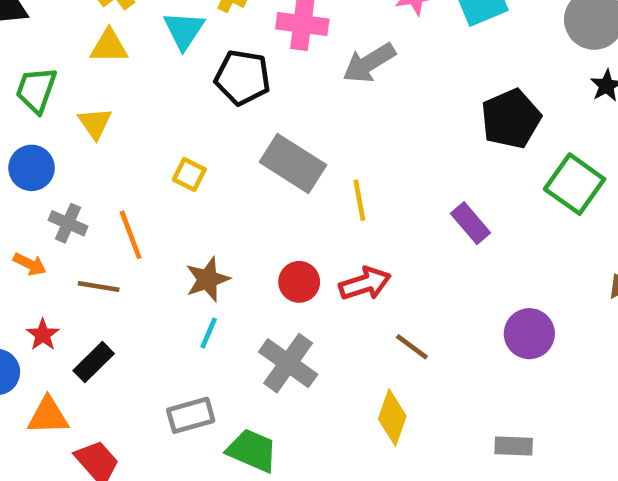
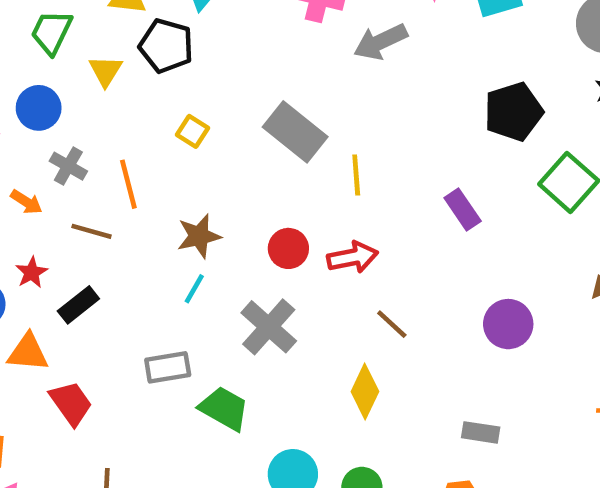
black pentagon: (243, 77) -> (166, 46), moved

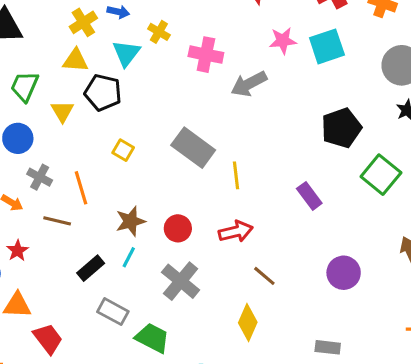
red circle: (288, 248) -> (178, 228), moved
black rectangle: (78, 305) -> (91, 268), moved
gray rectangle: (168, 367) -> (113, 312), turned 40

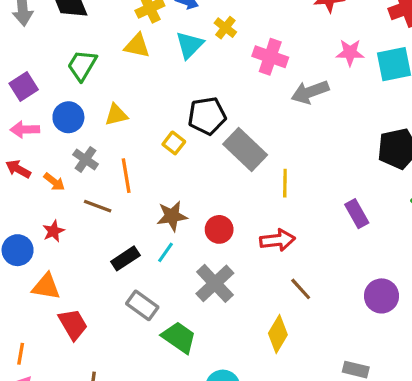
black pentagon: (103, 93) -> (207, 116), moved, turned -30
yellow triangle: (62, 111) -> (116, 115), moved, turned 40

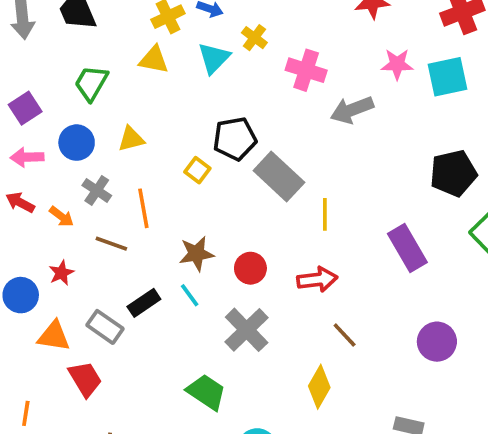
purple rectangle: (357, 214) -> (407, 248), size x1.4
cyan line: (165, 252) -> (190, 295), turned -70
gray rectangle: (142, 305) -> (105, 327), moved

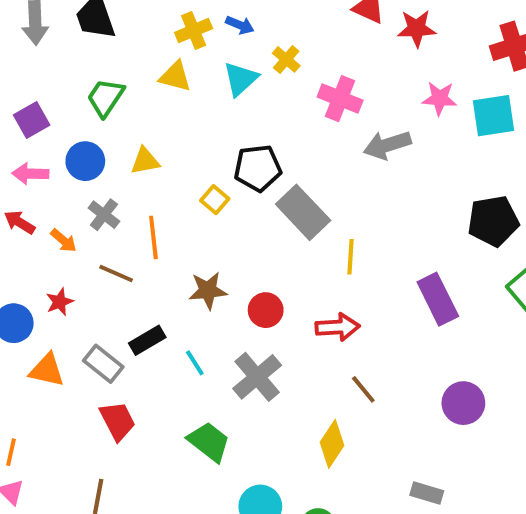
cyan line: (190, 295) -> (195, 363), moved
red trapezoid: (85, 379) -> (118, 421), moved

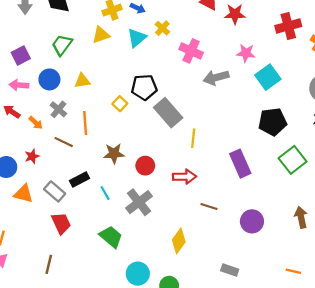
yellow triangle: (175, 76) -> (101, 35), turned -36
cyan square: (494, 116) -> (268, 77), moved, turned -30
brown line: (363, 389) -> (209, 206), moved, turned -35

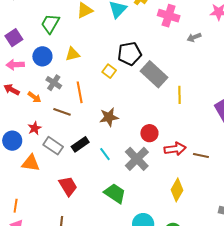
gray arrow: (216, 78) -> (194, 37), size x0.6
red circle: (145, 166) -> (149, 133), moved
red arrow: (184, 177) -> (175, 149), moved
gray rectangle: (55, 191) -> (53, 146), moved

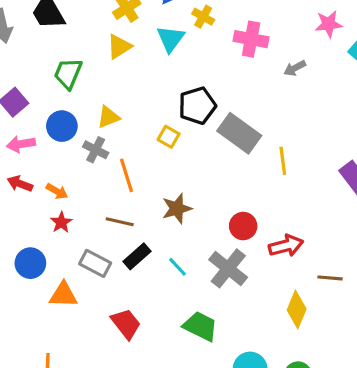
gray cross: (54, 83) -> (96, 150), moved
brown line: (62, 112) -> (120, 222), moved
red star: (35, 128) -> (61, 222), moved
brown line: (201, 156) -> (330, 278), moved

